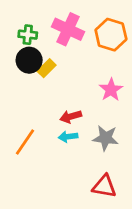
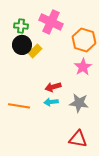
orange hexagon: (111, 35) -> (84, 40), moved
orange line: (25, 142) -> (19, 106), turned 65

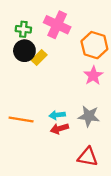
red arrow: (53, 87) -> (59, 129), moved

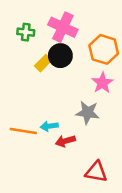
black circle: (24, 51) -> (60, 56), moved
cyan arrow: (57, 115) -> (49, 126), moved
gray star: (89, 116) -> (88, 113), moved

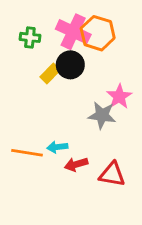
orange hexagon: (104, 49) -> (98, 33), moved
gray star: (88, 113) -> (102, 115), moved
red triangle: (96, 172) -> (112, 174), moved

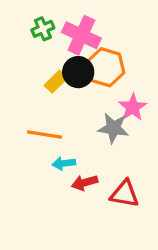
orange hexagon: (98, 33) -> (105, 67), moved
green cross: (30, 37) -> (43, 29), moved, turned -30
orange line: (27, 153) -> (45, 135), moved

